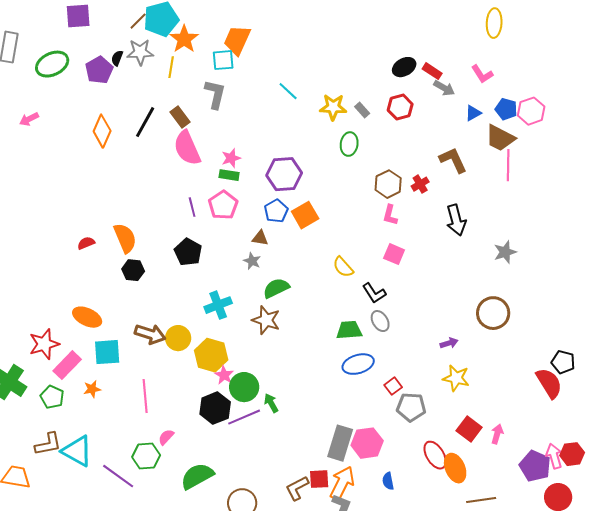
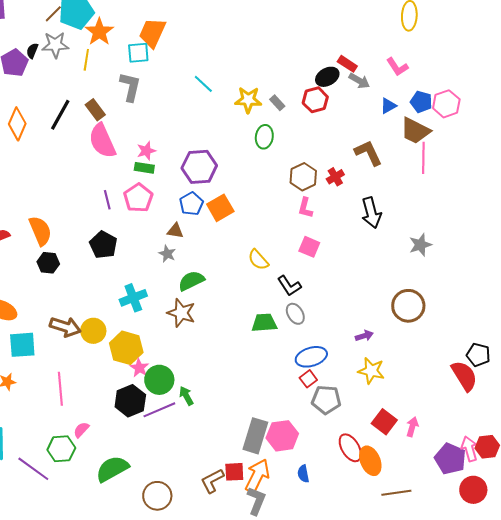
black ellipse: (404, 67) -> (327, 77), moved
blue ellipse: (358, 364) -> (311, 357), moved

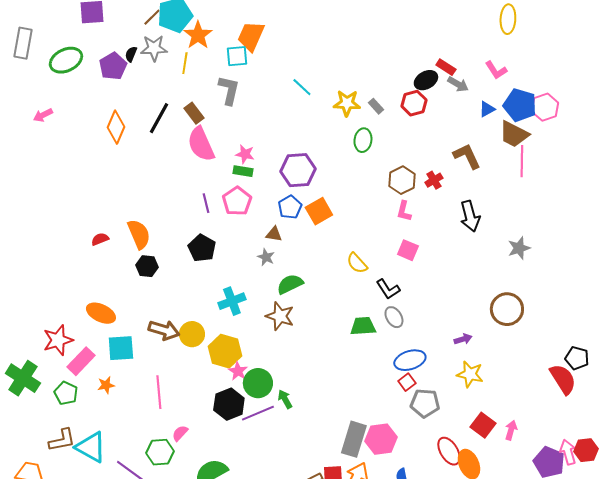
blue pentagon: (421, 102) -> (520, 105), size x1.5
pink star: (146, 151) -> (245, 154), turned 30

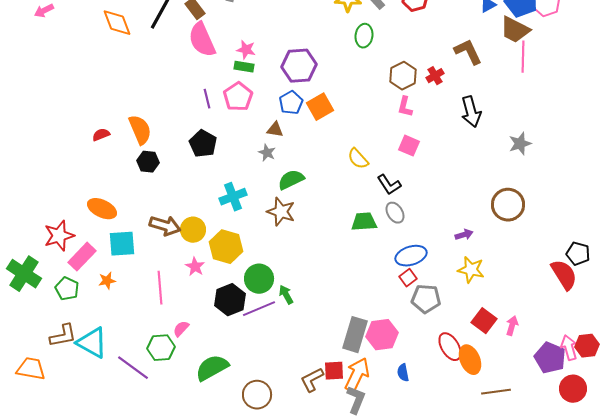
orange diamond: (116, 127) -> (117, 23), turned -44
pink star: (238, 371) -> (195, 267), moved

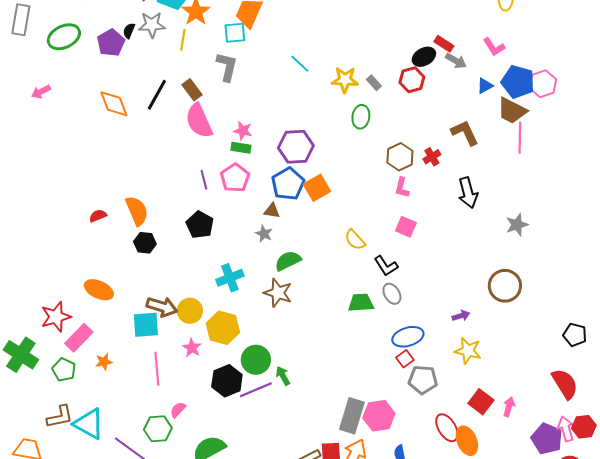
blue pentagon: (291, 103) -> (288, 184), size x1.4
cyan square: (122, 244) -> (146, 325), moved
red semicircle: (564, 275) -> (565, 384), moved

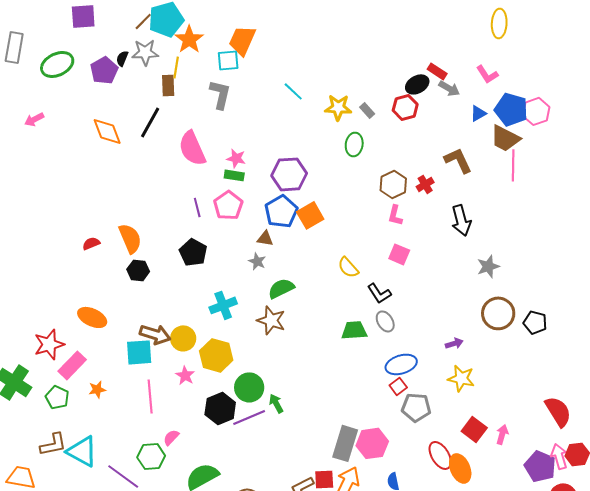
brown rectangle: (192, 90) -> (168, 85), moved, turned 35
gray star: (517, 225) -> (488, 266), moved
black pentagon: (575, 335) -> (535, 322), moved

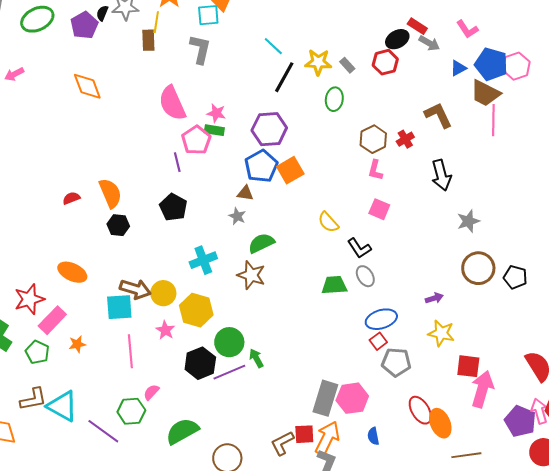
black line: (150, 122) -> (284, 77), moved
pink pentagon: (228, 205) -> (196, 140), moved
red square: (474, 429) -> (468, 366), moved, turned -30
pink arrow: (502, 434) -> (482, 389), size x1.8

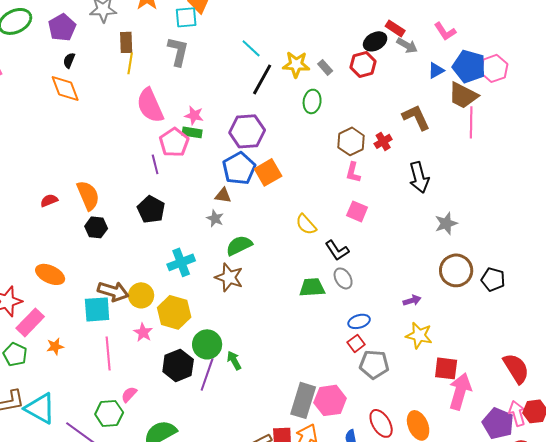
black semicircle: (102, 13) -> (69, 60), moved
yellow line: (156, 22) -> (130, 63), moved
blue ellipse: (381, 319) -> (359, 321), size x0.7
purple line: (229, 372) -> (207, 374), turned -48
red ellipse: (420, 410) -> (381, 423), moved

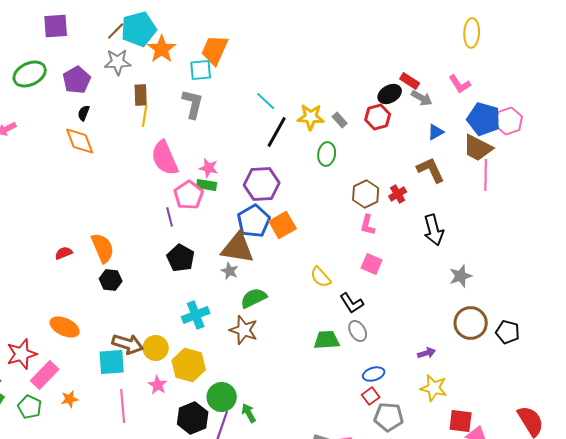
blue triangle: (436, 70) -> (436, 132), moved
brown triangle: (223, 195) -> (238, 248), size x2.0
black pentagon: (151, 209) -> (181, 258), moved

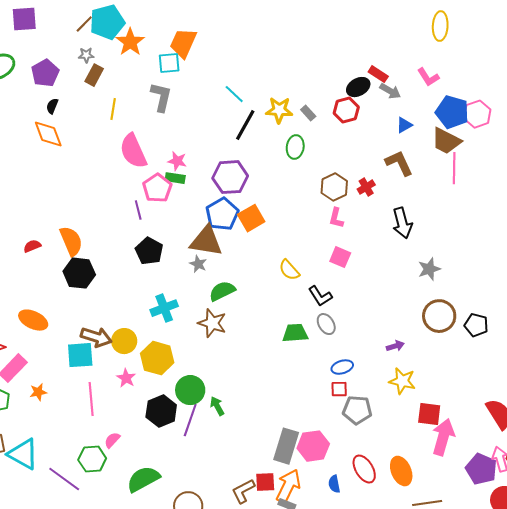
gray star: (118, 62) -> (86, 55), size x0.6
brown rectangle: (141, 95) -> (94, 75), moved, turned 30
black hexagon: (111, 280) -> (79, 273), size x1.4
red square: (371, 396) -> (339, 389), turned 36

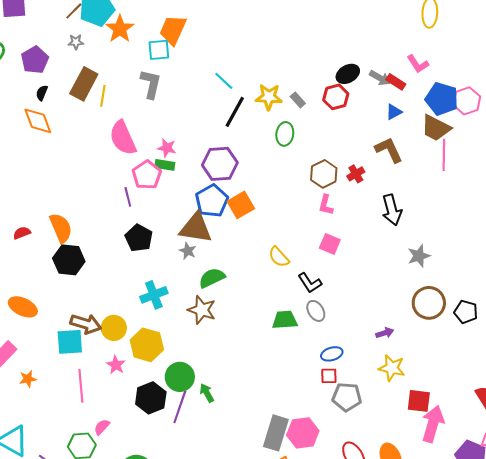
red rectangle: (378, 74) -> (396, 82), moved
brown rectangle: (94, 75) -> (84, 84), moved, size x1.5

